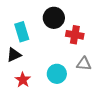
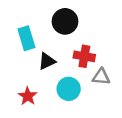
red cross: (75, 35) -> (84, 56), moved
black triangle: (14, 55) -> (47, 61), moved

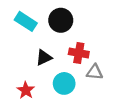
cyan rectangle: (26, 38) -> (26, 21), moved, turned -40

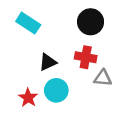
black circle: (61, 20) -> (91, 22), moved
cyan circle: (64, 83) -> (56, 90), moved

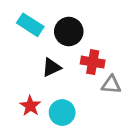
black circle: (91, 22) -> (69, 32), moved
cyan circle: (56, 90) -> (62, 113), moved

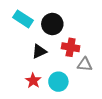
red star: (30, 106) -> (33, 81), moved
cyan circle: (62, 113) -> (58, 82), moved

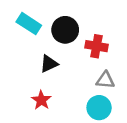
red cross: (71, 47) -> (97, 46), moved
cyan circle: (58, 82) -> (99, 108), moved

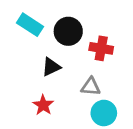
gray triangle: (105, 80) -> (91, 87), moved

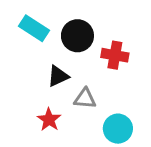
gray triangle: (91, 87) -> (85, 99), moved

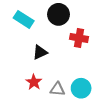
black circle: (77, 36) -> (58, 14), moved
gray triangle: (85, 99) -> (57, 89), moved

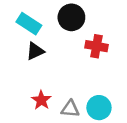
black triangle: (40, 52) -> (35, 51), moved

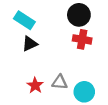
black circle: (71, 17) -> (79, 15), moved
gray triangle: (70, 109) -> (60, 82), moved

